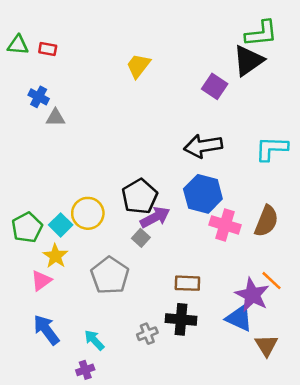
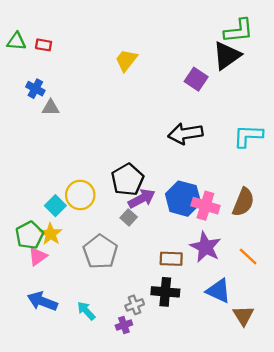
blue hexagon: (203, 194) -> (183, 199), moved
green pentagon: (27, 228) -> (29, 235), moved
purple star: (252, 295) -> (205, 247), moved
blue arrow: (46, 330) -> (42, 301), turned -32
purple cross: (85, 370) -> (124, 325), moved

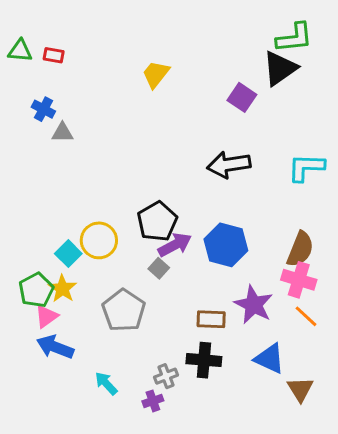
pink cross: (205, 206) -> (299, 280), moved
blue arrow: (42, 301) -> (55, 347), moved

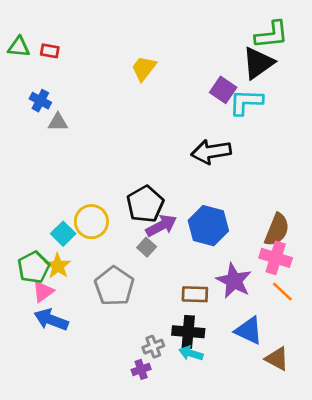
cyan L-shape: (306, 167) -> (246, 102), moved
cyan arrow: (106, 383) -> (191, 353), moved, turned -30
brown triangle: (300, 389) -> (277, 359), turned -30

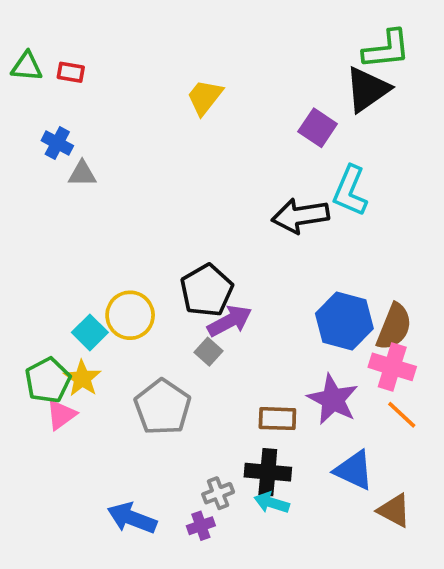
cyan L-shape: (246, 102) -> (350, 191), moved, turned -69
blue hexagon: (208, 226) -> (344, 321), moved
blue arrow: (51, 320) -> (132, 518), moved

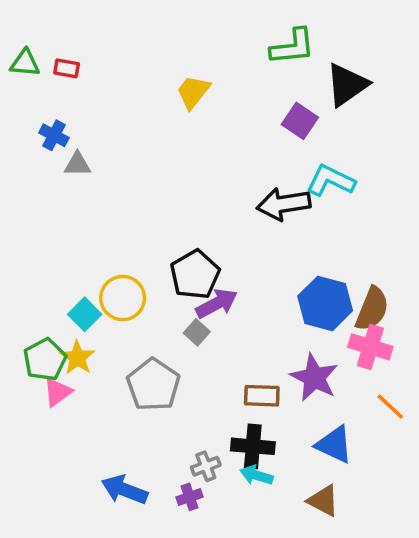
green L-shape: (386, 49) -> (293, 47), moved
cyan L-shape: (350, 191) -> (331, 181), turned 93
orange line: (402, 415) -> (390, 407), moved
brown triangle: (394, 510) -> (323, 501), moved

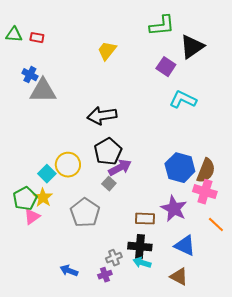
gray triangle: (77, 164) -> (43, 91), size x1.8
black arrow: (284, 204) -> (102, 116), moved
blue arrow: (124, 490) -> (69, 271), size x0.7

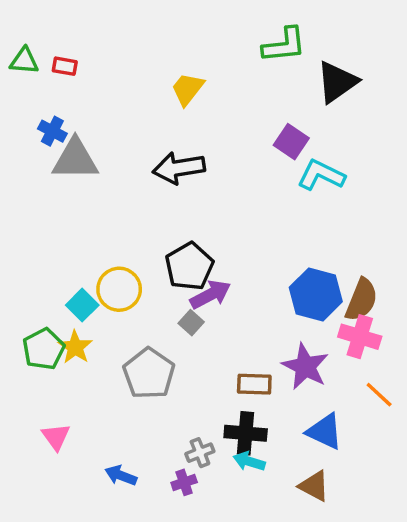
purple square: (166, 67) -> (291, 142), moved
black arrow: (102, 116) -> (179, 168), moved
pink triangle: (32, 217) -> (56, 437), moved, turned -30

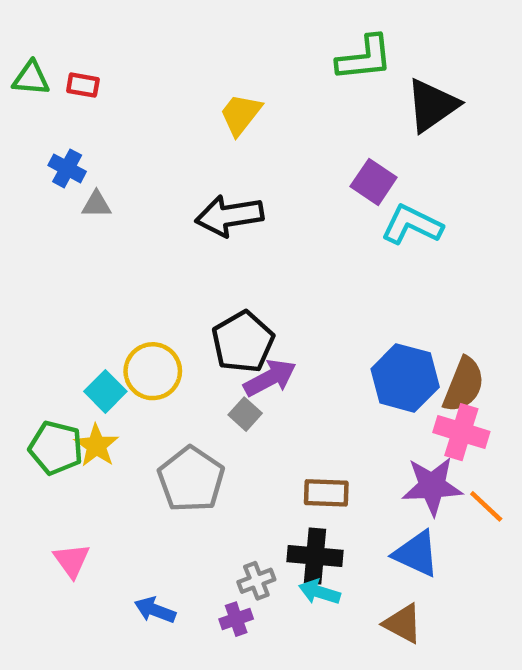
gray triangle: (75, 159) -> (96, 204), size x0.5
green pentagon: (44, 349) -> (56, 448), turned -30
purple star: (305, 367) -> (432, 486), moved, turned -30

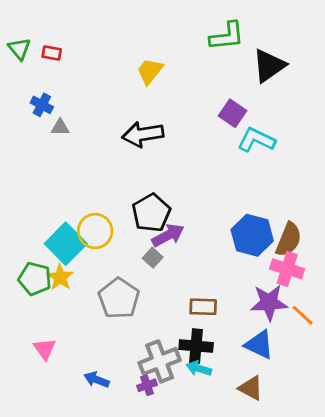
green triangle: (31, 78) -> (19, 49), turned 45
cyan square: (105, 391) -> (66, 244), size x1.6
gray cross: (256, 581) -> (160, 361), size x1.8

